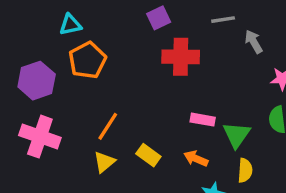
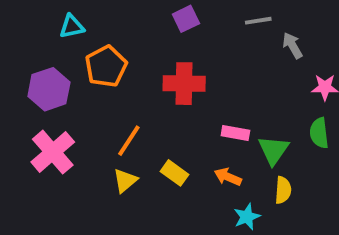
cyan triangle: (70, 25) -> (72, 26), moved
red cross: (181, 57) -> (184, 84), moved
pink cross: (40, 137) -> (53, 152), turned 30

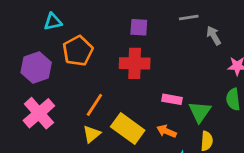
purple square: (186, 19) -> (139, 27), moved, turned 30
yellow rectangle: (175, 173) -> (128, 128), size x1.6

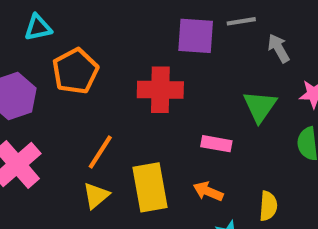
purple square: (139, 27) -> (196, 36), moved, size x1.4
green triangle: (200, 112) -> (260, 106), moved
yellow rectangle: (128, 128) -> (150, 187), turned 44

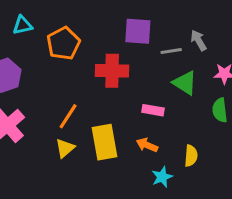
gray line: (241, 21) -> (171, 51), moved
orange pentagon: (75, 71) -> (63, 43), moved
green triangle: (260, 106) -> (185, 83), turned -32

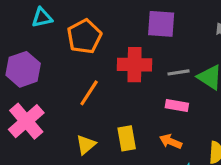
gray line: (171, 51) -> (178, 72), moved
orange line: (68, 116) -> (89, 93), moved
yellow rectangle: (104, 142) -> (127, 138), size x0.7

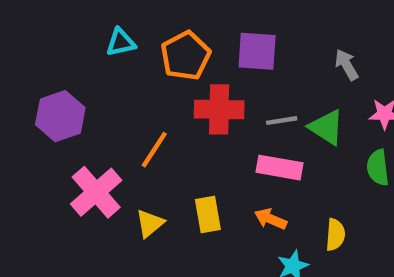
cyan triangle: (42, 18) -> (121, 42), moved
orange pentagon: (84, 36) -> (186, 56), moved
pink rectangle: (177, 105) -> (279, 168), size x1.4
pink cross: (26, 121) -> (96, 192), moved

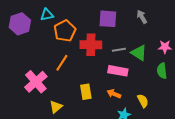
orange pentagon: (186, 56) -> (65, 31), moved
gray arrow: (347, 65) -> (142, 17), moved
purple hexagon: (60, 116) -> (20, 24), moved
yellow triangle: (150, 223) -> (56, 107), moved
yellow semicircle: (335, 235) -> (143, 101), turned -32

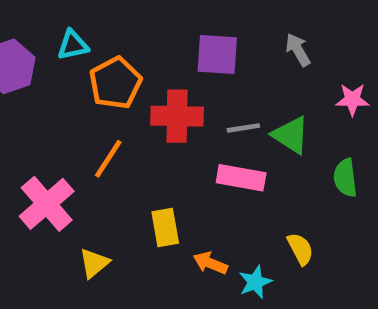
pink star: (165, 47) -> (352, 100), moved
orange arrow: (114, 94) -> (210, 263), moved

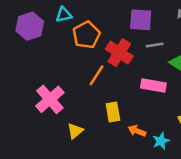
red cross: (177, 116) -> (119, 53), turned 32
gray line: (243, 128) -> (155, 45), moved
orange line: (108, 159) -> (97, 75), moved

